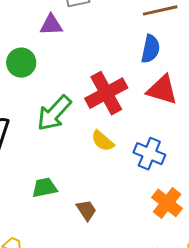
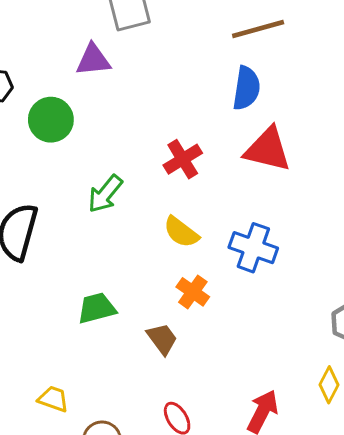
red cross: (106, 93) -> (183, 159), size x0.6
green arrow: (54, 113) -> (105, 194), size x0.7
orange cross: (167, 203) -> (193, 292), moved, size x0.7

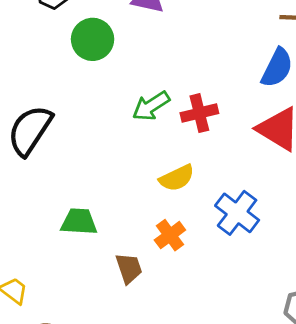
green arrow: (105, 194) -> (151, 106), moved
yellow semicircle: (181, 232) -> (177, 178), turned -81

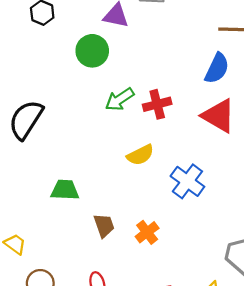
green circle: (93, 39) -> (92, 51), moved
orange cross: (170, 235) -> (147, 232), moved

